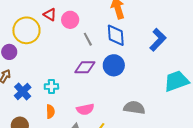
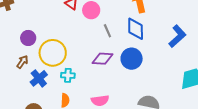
yellow circle: (26, 30) -> (53, 53), moved

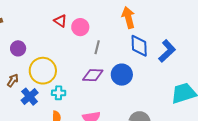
blue diamond: (136, 29) -> (139, 46), moved
gray line: (107, 31) -> (97, 47), turned 40
purple circle: (28, 38) -> (18, 48), moved

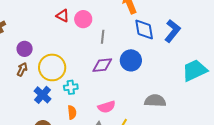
brown arrow: (13, 80) -> (22, 69), moved

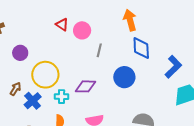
blue L-shape: (172, 31) -> (173, 67), moved
purple diamond: (102, 65) -> (85, 86), moved
brown arrow: (22, 69) -> (15, 89), moved

